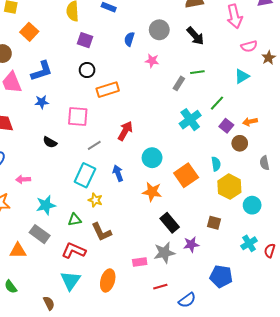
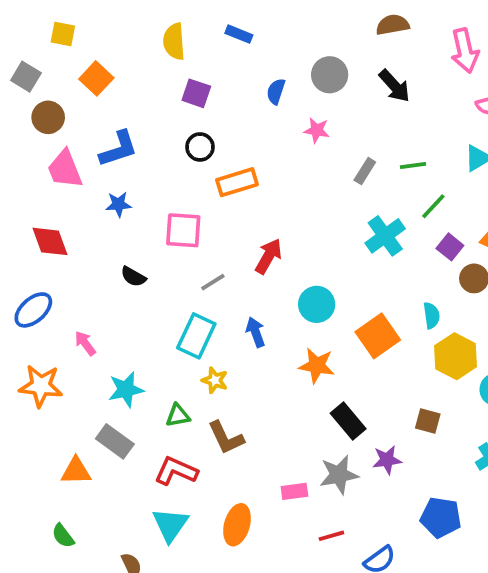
green line: (197, 72) -> (413, 165), moved
pink arrow: (23, 179) -> (85, 343), turned 56

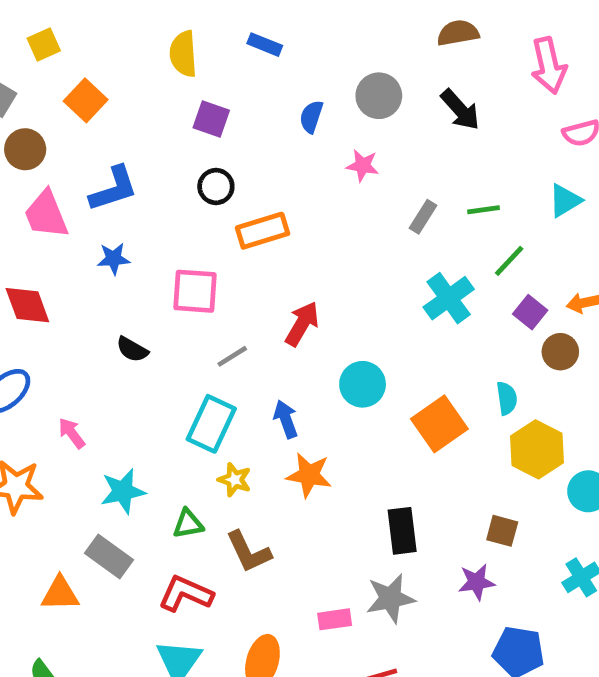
yellow square: (63, 34) -> (44, 45), turned -35
orange star: (317, 365) -> (309, 475), moved
black rectangle: (348, 421) -> (402, 531), turned 33
purple star: (387, 460) -> (477, 582), moved

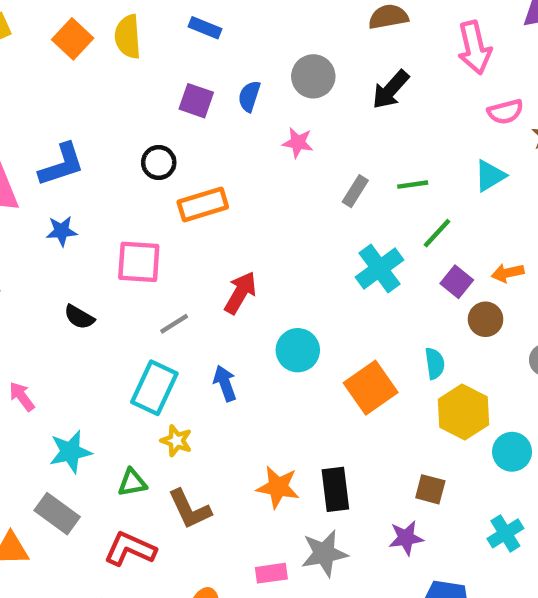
orange square: (86, 100) -> (73, 39), moved
black arrow: (460, 110) -> (391, 90), turned 84
purple square: (211, 119) -> (196, 101), moved
orange star: (309, 475) -> (278, 487), moved

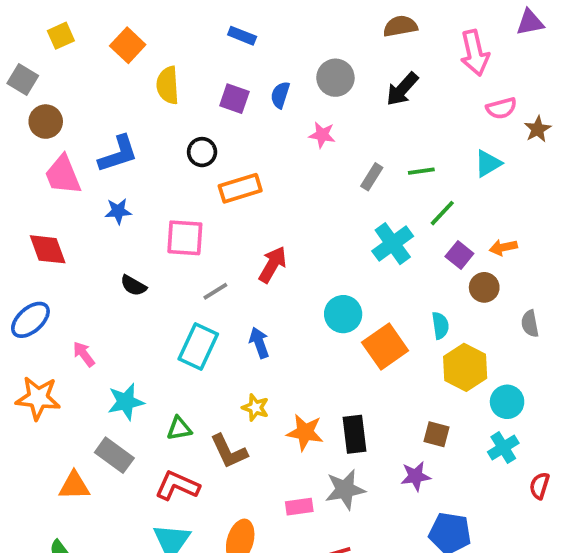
yellow semicircle: (128, 37) -> (168, 85), moved
cyan circle: (298, 350) -> (343, 314), moved
yellow star: (176, 441) -> (255, 408), moved
cyan cross: (505, 533) -> (503, 448), moved

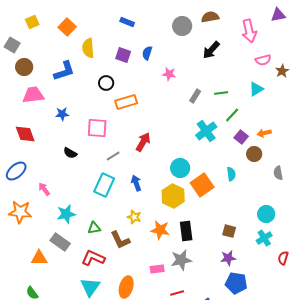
gray circle: (335, 78) -> (182, 26), moved
blue L-shape: (118, 154) -> (64, 71), moved
pink trapezoid: (63, 175) -> (33, 95), turned 105
yellow hexagon: (465, 367) -> (173, 196), moved
purple star: (416, 476) -> (228, 258), moved

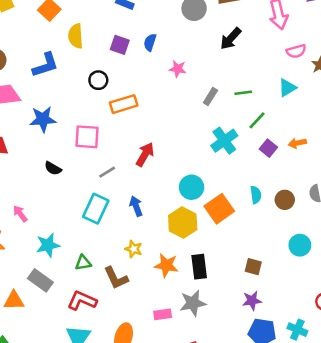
blue star: (62, 114) -> (43, 119), size x1.5
brown circle: (254, 154) -> (285, 200), moved
cyan cross: (264, 238) -> (297, 330), moved, turned -35

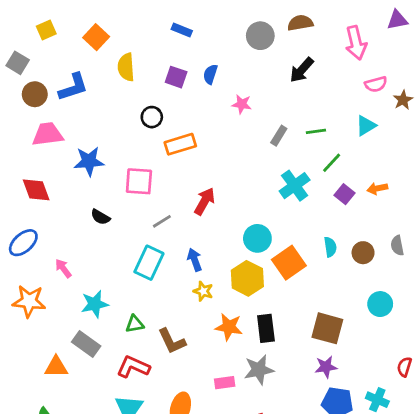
blue L-shape: (45, 65) -> (73, 87), moved
yellow star: (134, 249) -> (203, 291), moved
brown square: (253, 267) -> (327, 328), size x1.6

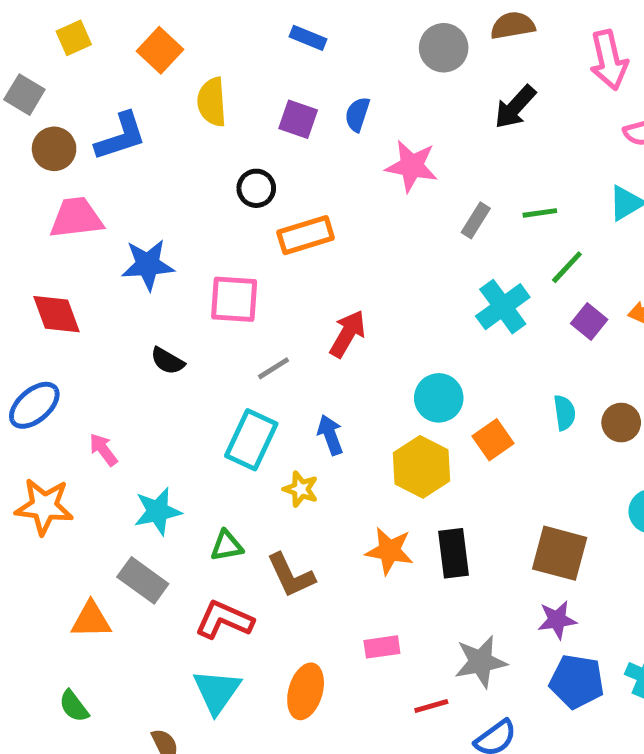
pink star: (242, 104) -> (412, 166), size x1.5
orange square: (289, 263) -> (493, 440), size x0.7
yellow star: (203, 291) -> (301, 489), moved
gray star: (259, 370) -> (481, 662), moved

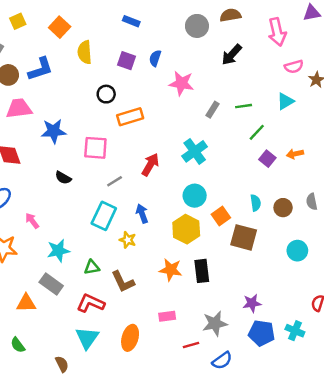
cyan cross: (503, 307) -> (195, 151), moved
brown square: (560, 553) -> (244, 237), moved

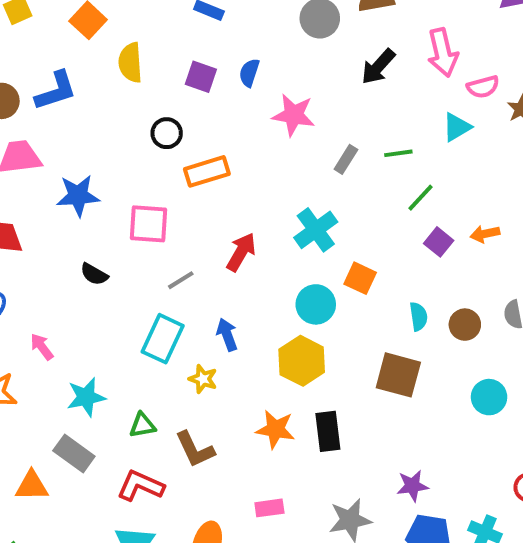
pink arrow: (277, 32) -> (443, 53), moved
cyan triangle: (285, 101) -> (457, 127), moved
orange square: (221, 216) -> (360, 278), moved, turned -30

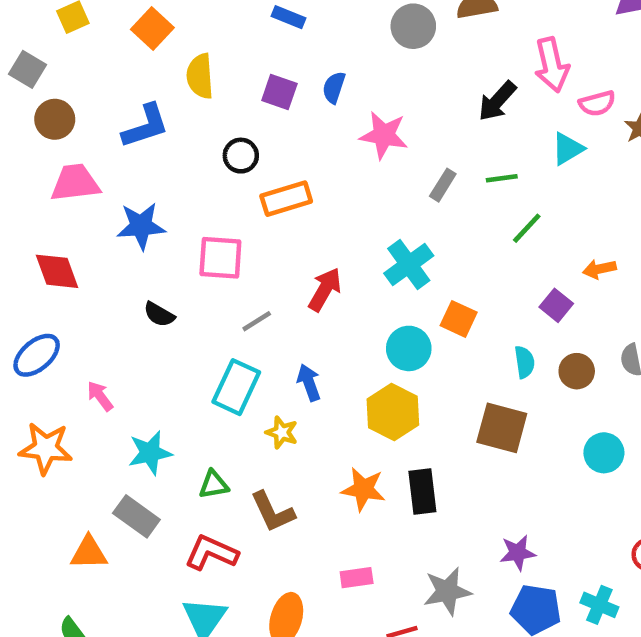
black arrow: (378, 67) -> (497, 101), moved
blue L-shape: (56, 91) -> (146, 126), moved
purple square: (439, 242) -> (556, 305), moved

